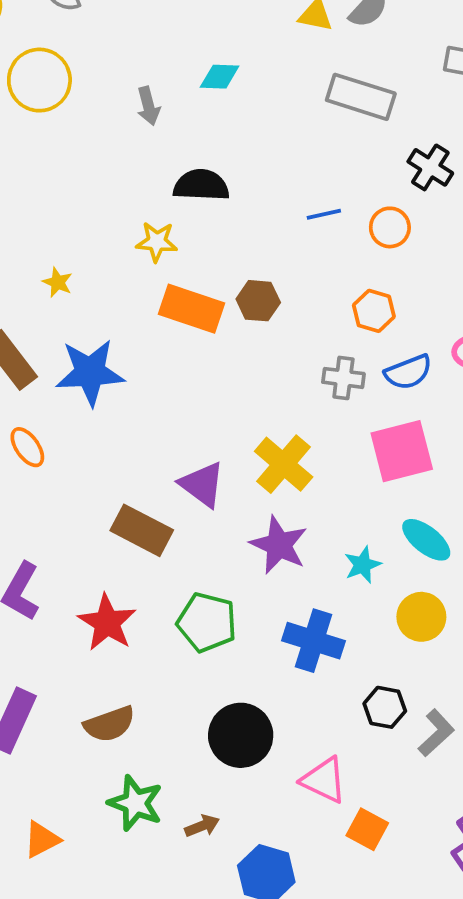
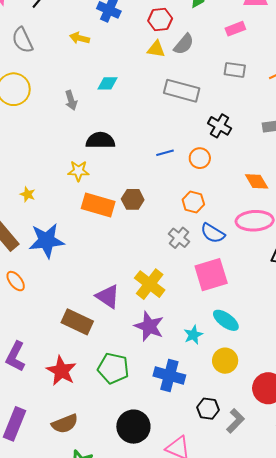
blue semicircle: (408, 372) -> (213, 233), turned 55
gray cross: (343, 378) -> (179, 238), turned 35

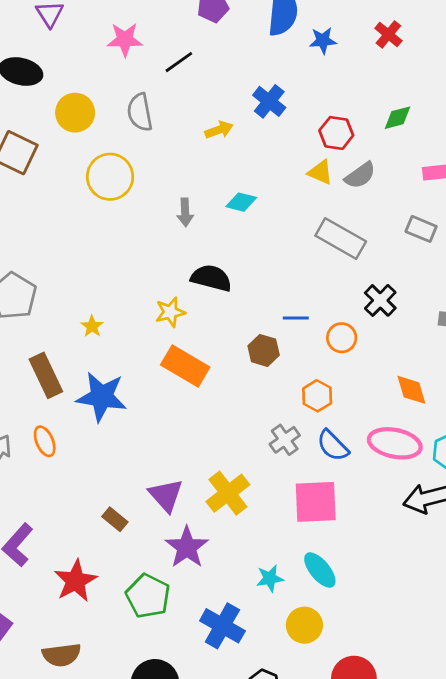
yellow arrow: (80, 38) -> (219, 130), turned 132
yellow star: (78, 171) -> (170, 312), turned -30
brown hexagon: (133, 199) -> (264, 350), moved
brown rectangle: (77, 322) -> (115, 519), size x0.6
purple star: (149, 326) -> (187, 547), moved

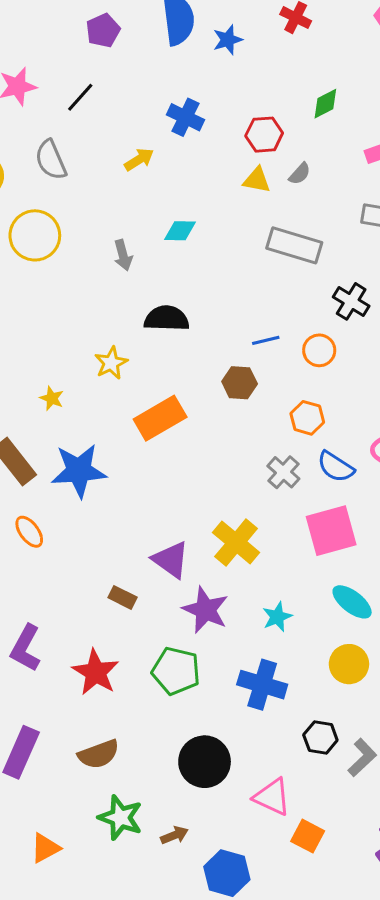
gray semicircle: (360, 175) -> (300, 174), size x0.7
yellow star: (170, 312) -> (111, 363), moved
orange rectangle: (185, 366) -> (160, 418), turned -48
cyan star: (270, 578) -> (277, 617), moved

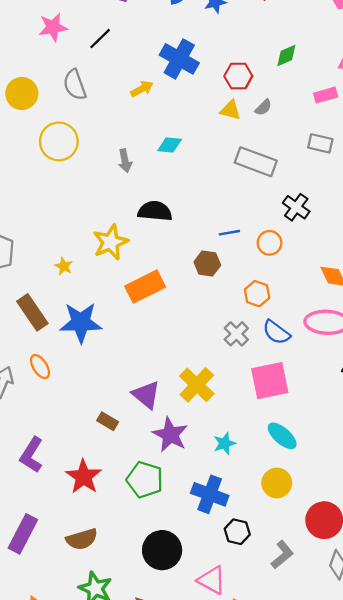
blue cross: (185, 117) -> (179, 59), size x1.4
yellow star: (111, 363) -> (111, 242), size x1.4
black hexagon: (320, 737) -> (237, 532), moved

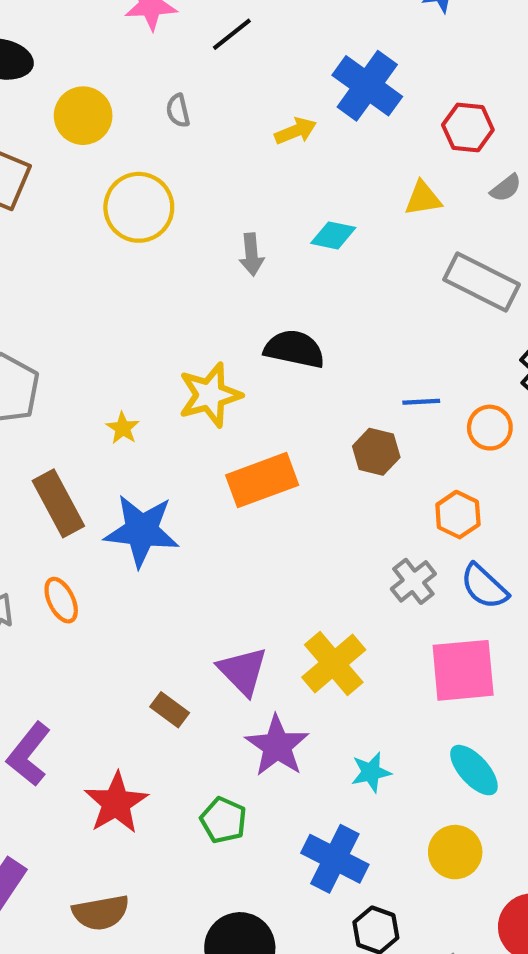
gray semicircle: (75, 85) -> (178, 111), size x0.6
yellow triangle: (230, 110) -> (423, 198), moved, turned -30
green pentagon: (145, 480) -> (223, 820), size x0.7

